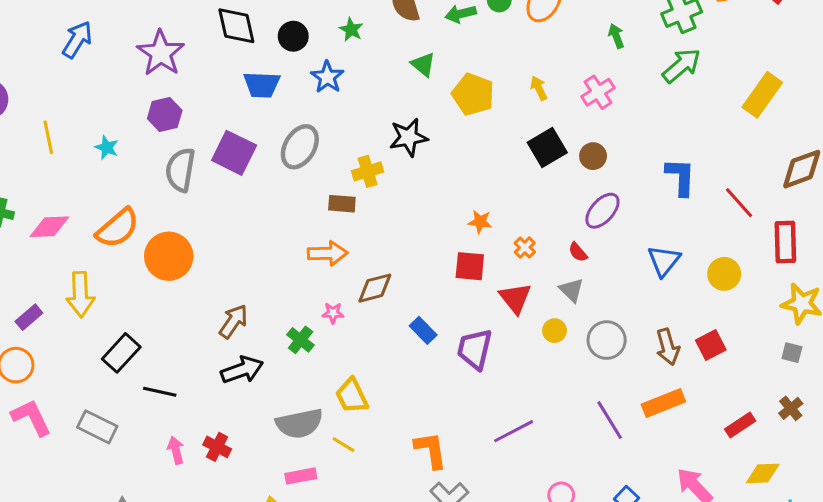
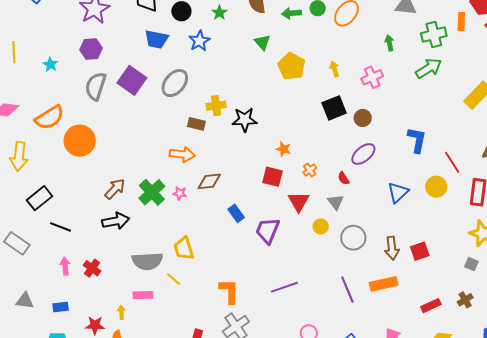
black star: (408, 137) -> (245, 120), moved
yellow circle: (724, 274) -> (436, 187), moved
green cross: (301, 340) -> (152, 192), moved, size x1.5

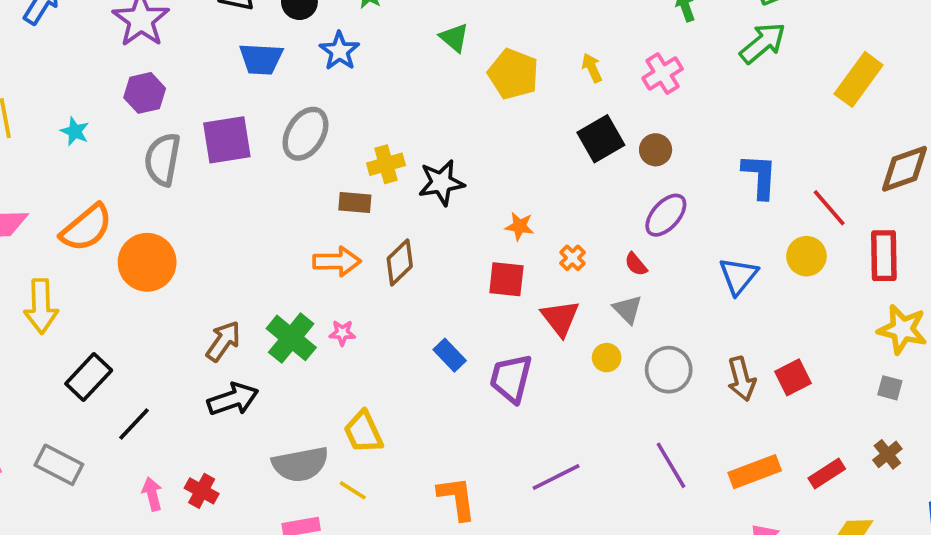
purple square: (132, 80) -> (227, 140), turned -36
brown diamond: (209, 181) -> (400, 262), moved, turned -30
black line: (60, 227) -> (134, 424), turned -60
orange rectangle: (384, 284) -> (755, 472), moved

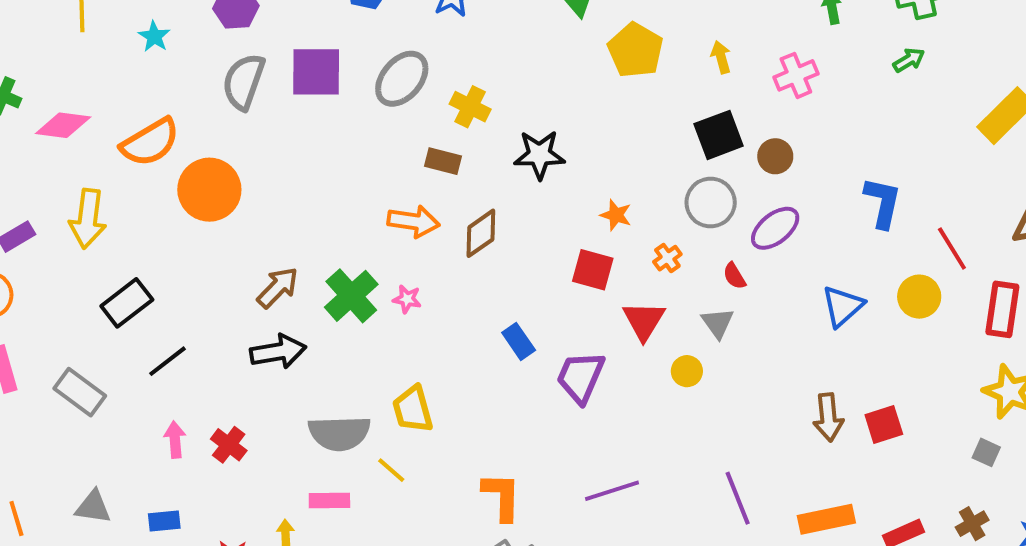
green arrow: (763, 43) -> (909, 60), size x0.6
yellow cross: (386, 164) -> (470, 107), moved, turned 33
gray circle: (669, 370) -> (711, 203), moved

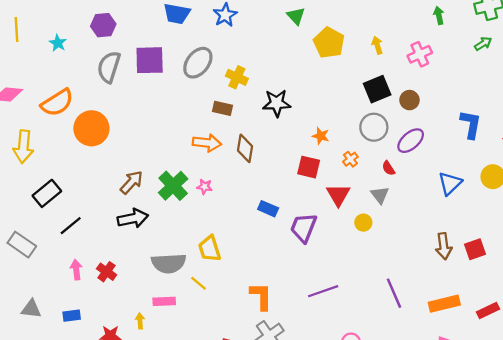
brown diamond: (481, 233) -> (245, 148), turned -44
blue rectangle: (519, 341) -> (268, 209), turned -30

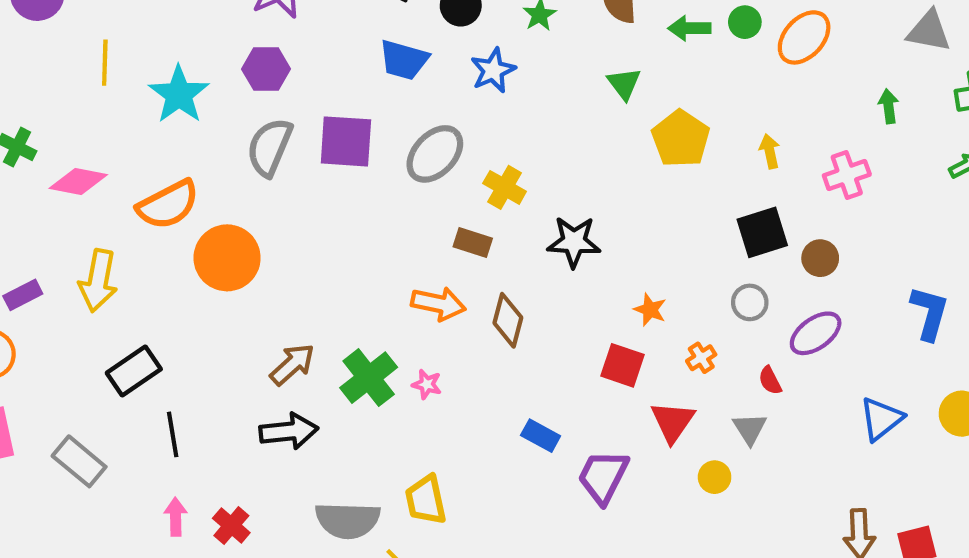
cyan star: (58, 43) -> (179, 94), size x1.8
gray circle: (374, 127) -> (750, 302), size x0.7
black line: (71, 226) -> (173, 434), turned -65

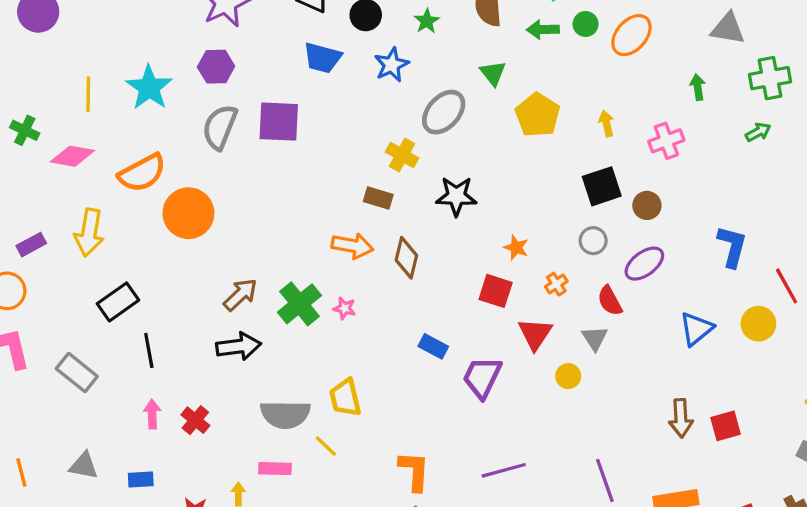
yellow line: (105, 63) -> (88, 94), moved
gray ellipse: (435, 154) -> (444, 112), moved
red semicircle: (770, 381) -> (610, 301), size x1.4

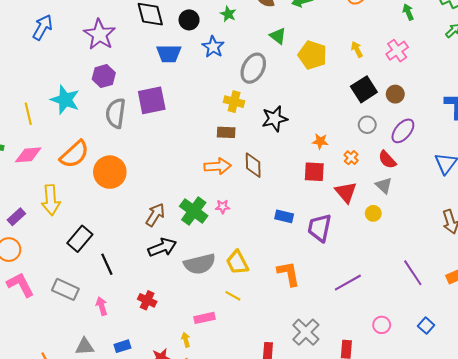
pink arrow: (152, 414) -> (102, 306), moved
gray semicircle: (285, 414) -> (200, 264), moved
orange L-shape: (414, 471) -> (289, 274), moved

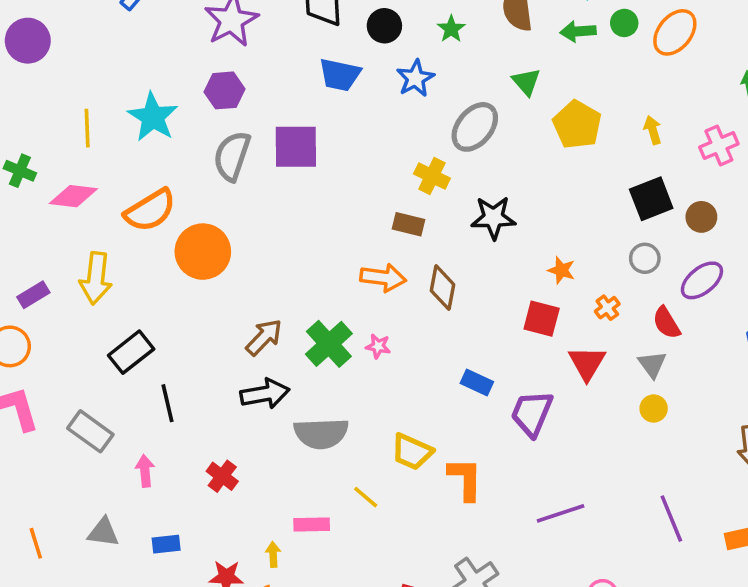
yellow circle: (373, 213) -> (654, 409), moved
yellow trapezoid: (237, 262) -> (412, 452), moved, turned -50

